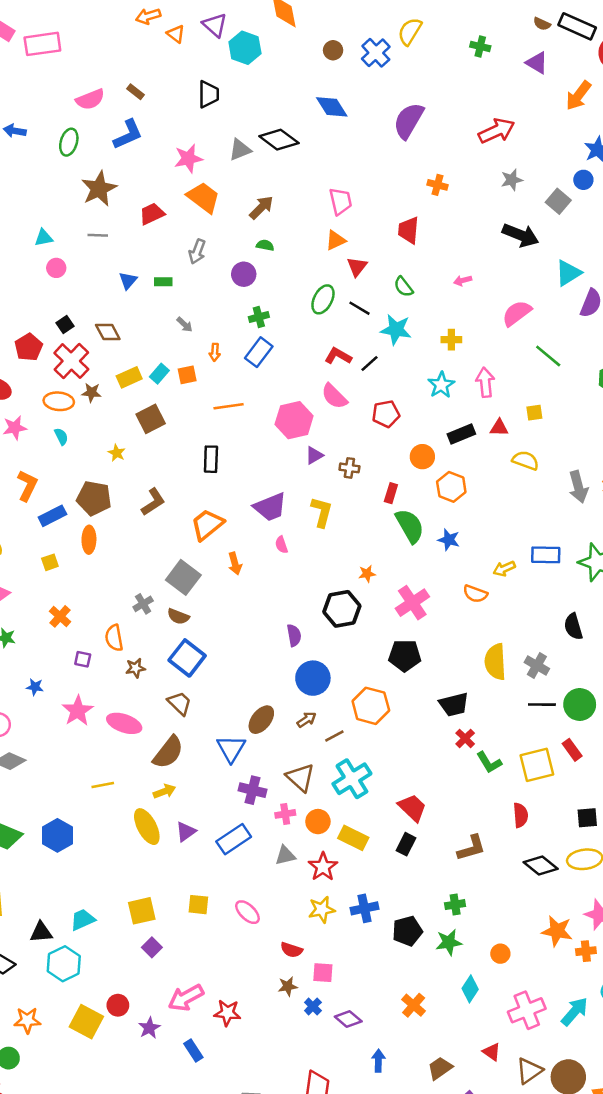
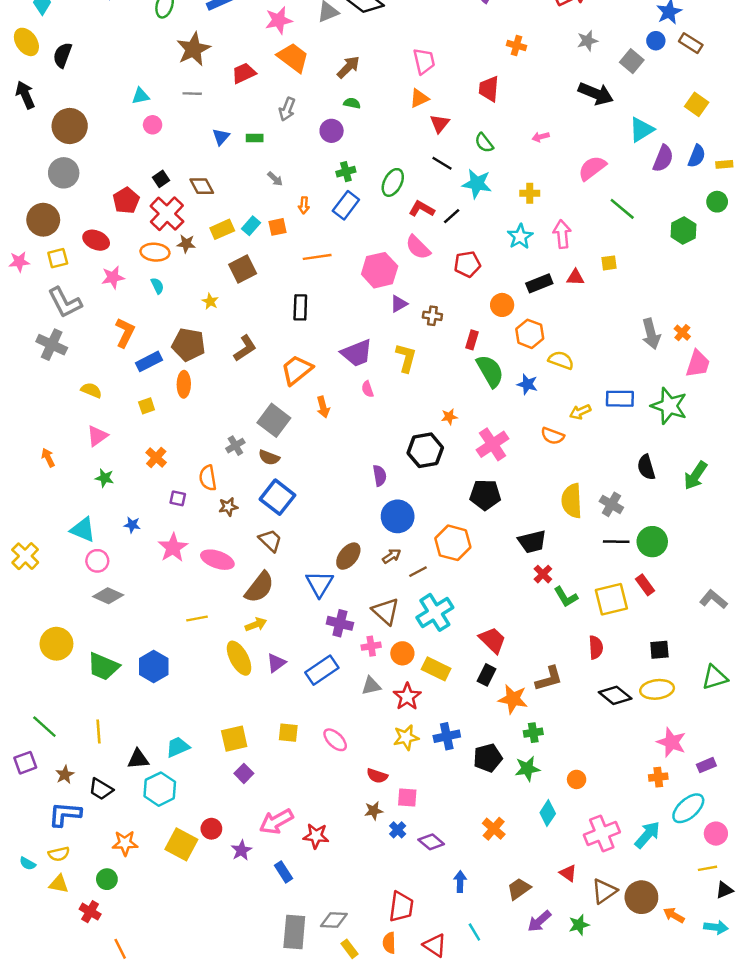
green ellipse: (323, 299) -> (393, 182), moved
yellow semicircle: (526, 460) -> (561, 360), moved
orange star: (557, 931) -> (513, 699), moved

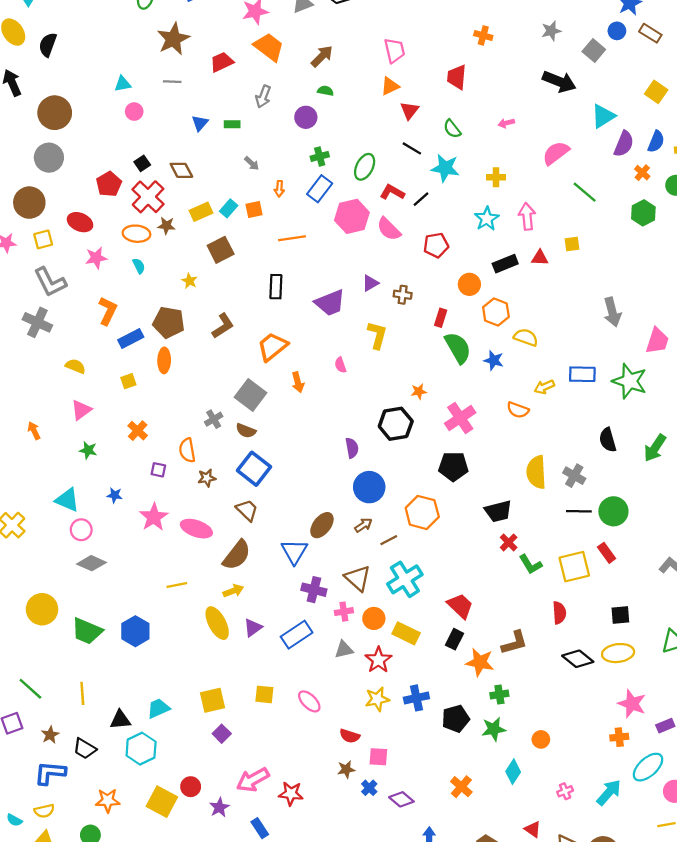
pink hexagon: (380, 270) -> (352, 216), moved
orange cross: (682, 333) -> (642, 173), moved
purple trapezoid: (357, 353) -> (330, 303), moved
pink cross: (602, 834) -> (565, 791), size x0.5

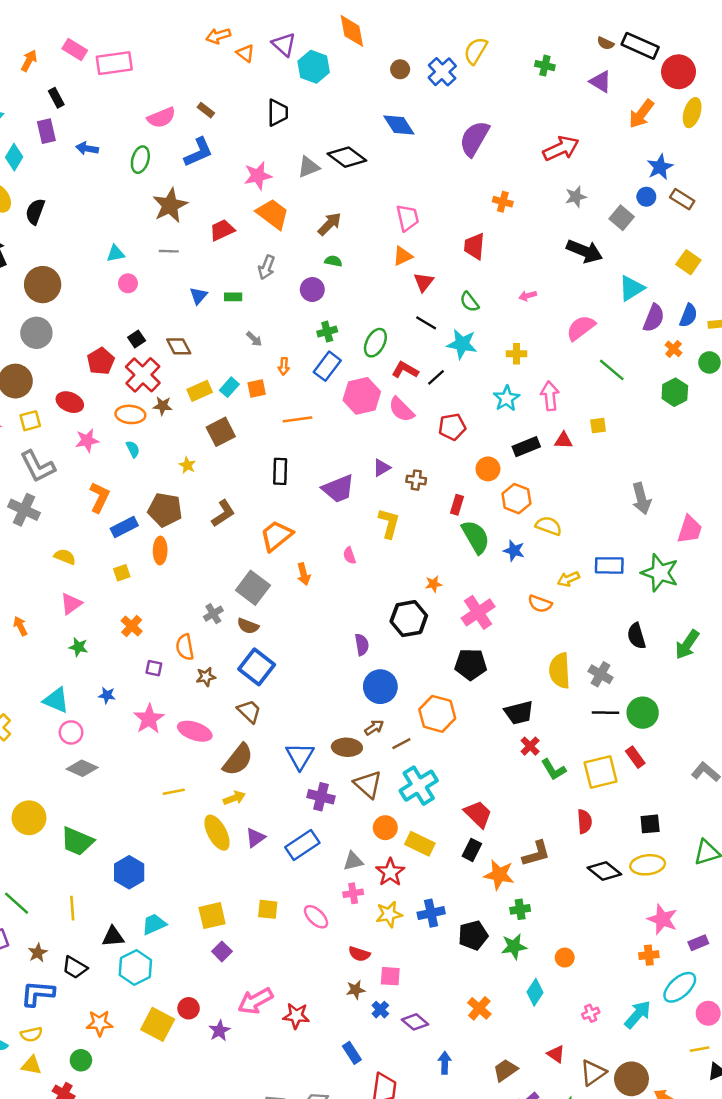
brown ellipse: (322, 525) -> (347, 747), moved, turned 55
pink cross: (344, 612) -> (353, 893), moved
blue hexagon: (135, 631) -> (129, 872), moved
blue rectangle: (260, 828) -> (352, 1053), moved

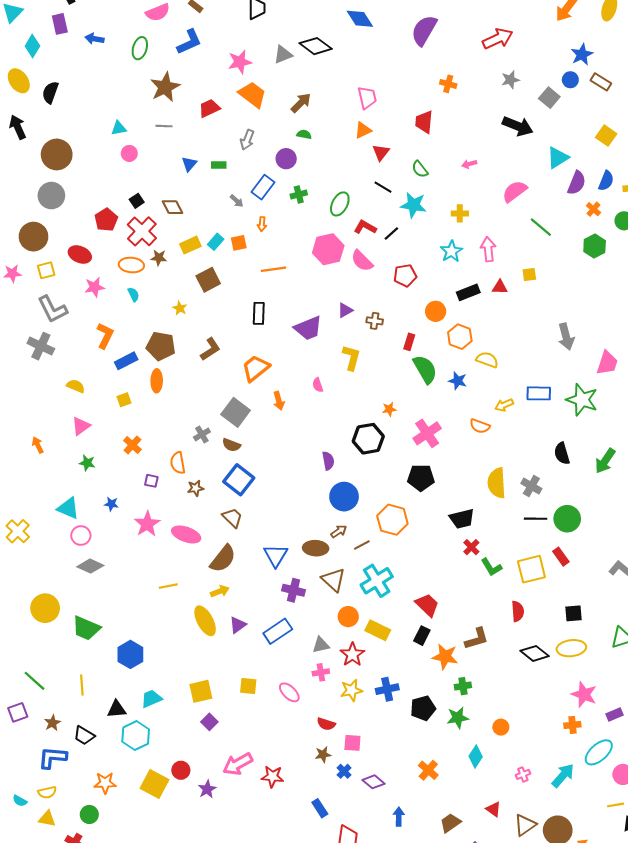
blue rectangle: (327, 366) -> (263, 187), moved

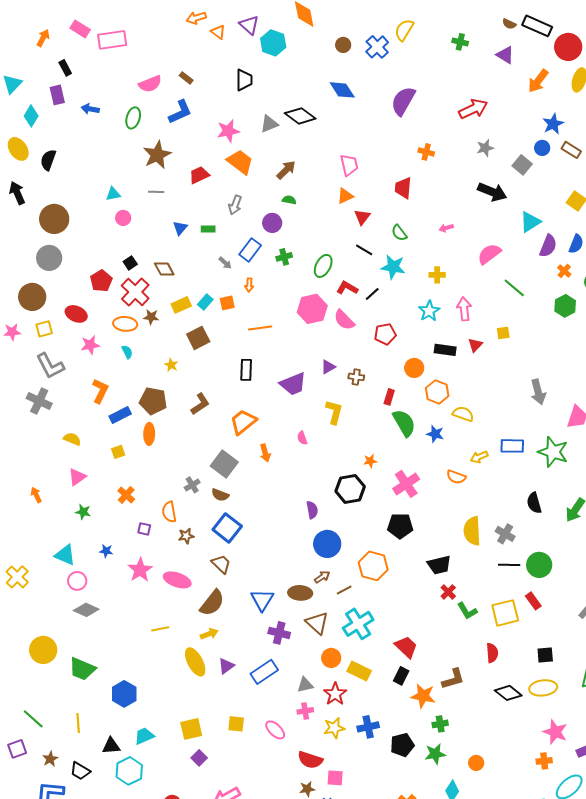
red triangle: (500, 287) -> (475, 345), turned -49
black rectangle: (468, 292) -> (445, 350), turned 30
red semicircle: (326, 724) -> (310, 760), size x1.4

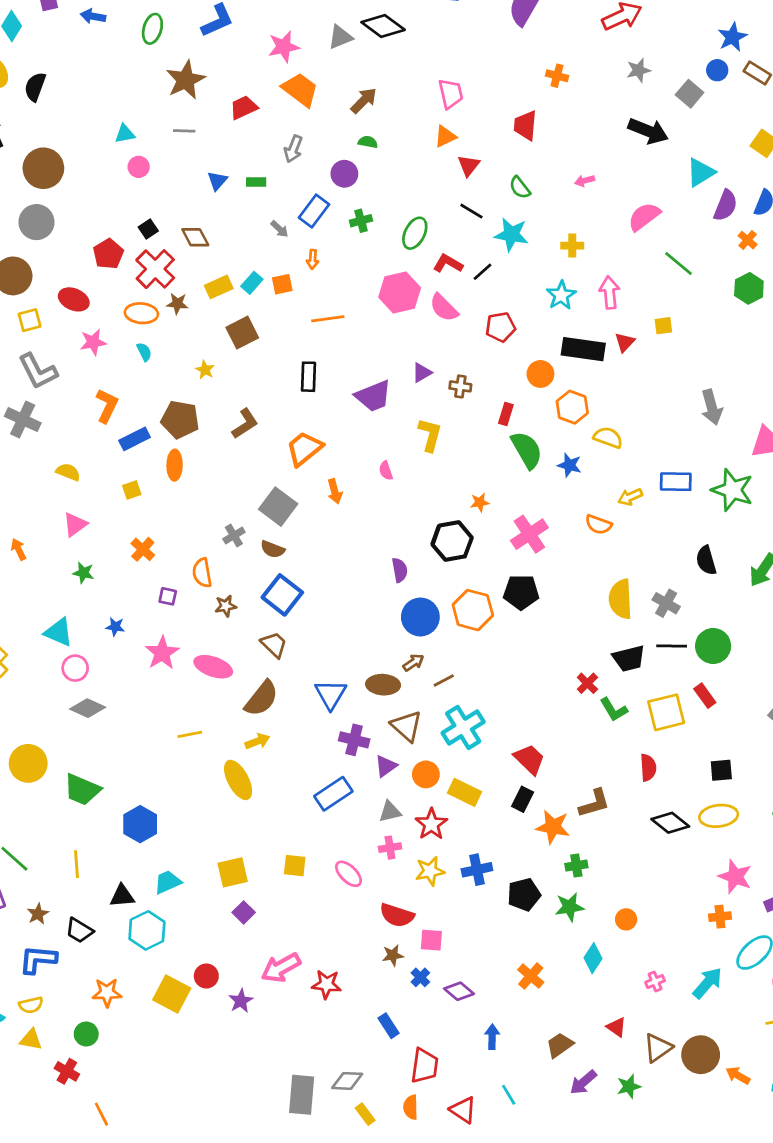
black rectangle: (445, 350) -> (583, 349), size x1.4
black trapezoid: (439, 565) -> (629, 658), moved
orange hexagon: (373, 566) -> (473, 610), moved
purple triangle: (226, 666) -> (386, 766), moved

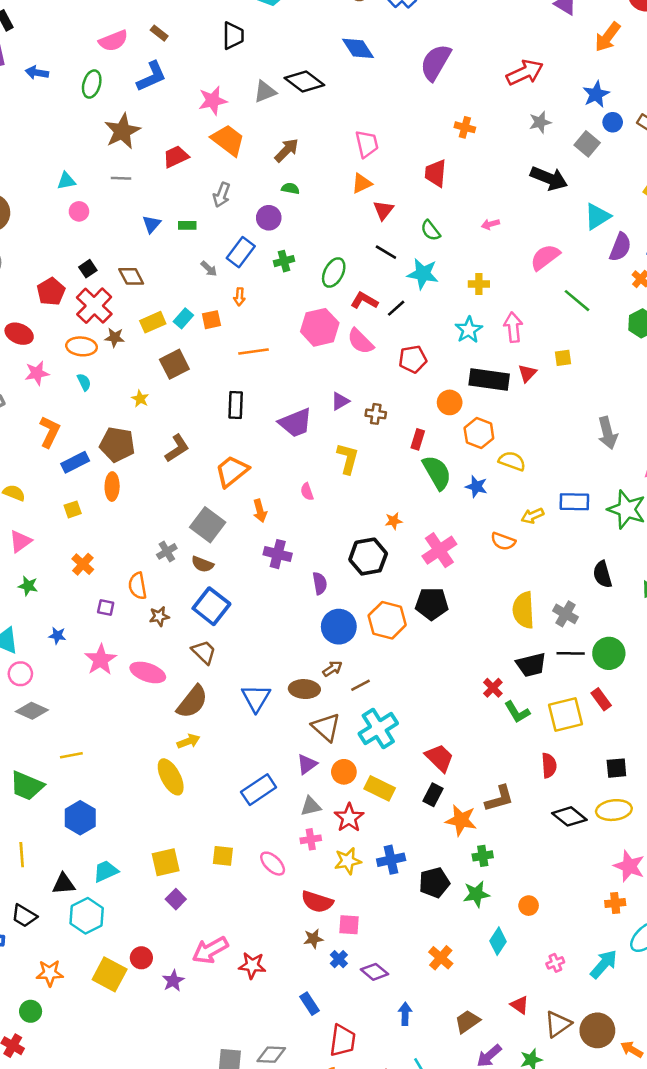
blue star: (732, 37) -> (596, 94), moved
yellow line: (190, 734) -> (71, 755), moved
purple cross: (354, 740) -> (278, 554), moved

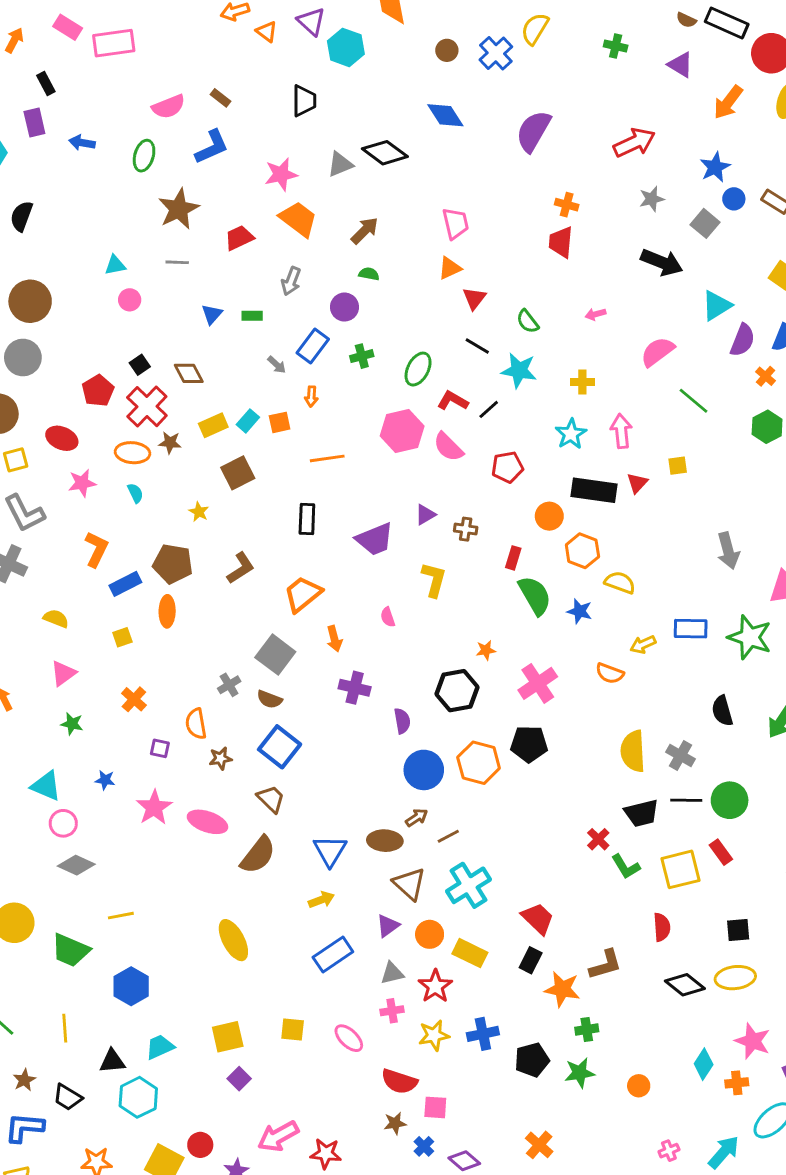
red trapezoid: (436, 173) -> (561, 242), moved
yellow arrow: (189, 741) -> (321, 900), moved
cyan diamond: (498, 941) -> (704, 1064), moved

